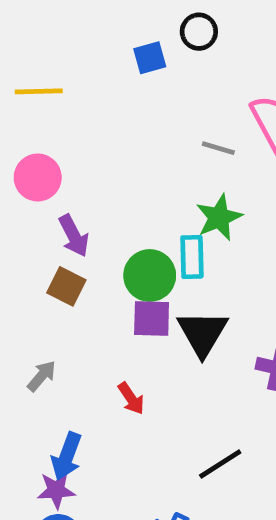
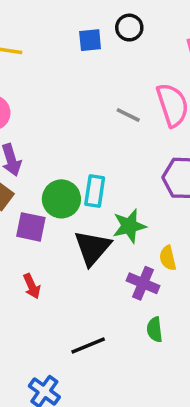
green star: (219, 217) -> (129, 226), moved
purple square: (152, 319) -> (31, 227), moved

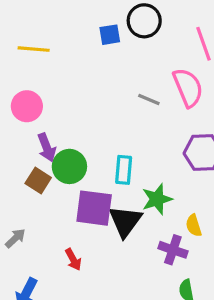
black circle: (129, 28) -> (144, 21), size x1.4
green circle: (61, 199) -> (69, 166), moved
purple square: (31, 227) -> (94, 208), moved, size x1.4

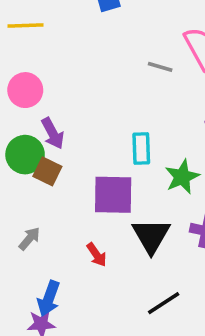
green circle: (69, 166) -> (25, 155), moved
black triangle: (125, 221) -> (151, 236), moved

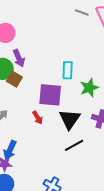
gray line: (160, 67) -> (82, 13), moved
red arrow: (97, 255) -> (38, 118), moved
black line: (164, 303) -> (74, 145), moved

